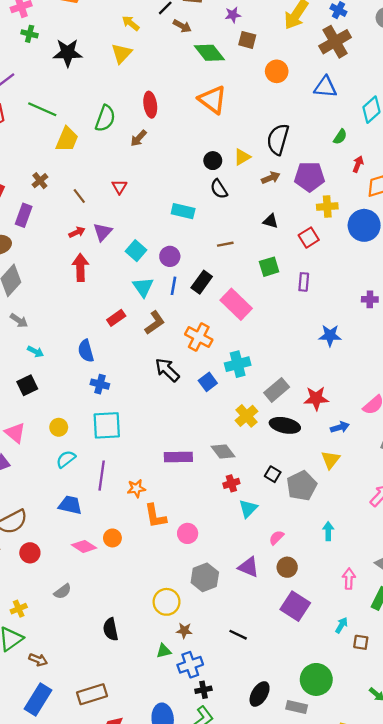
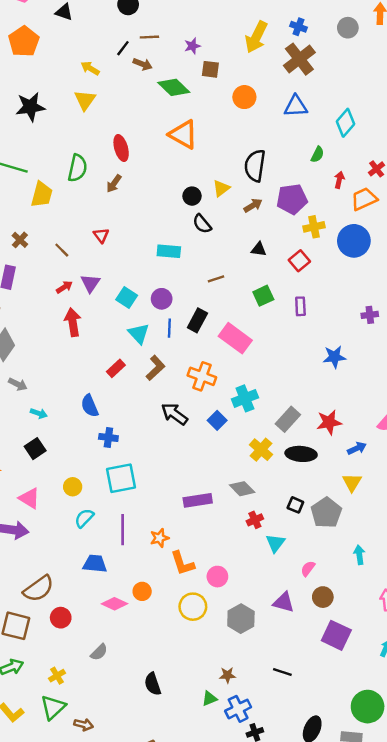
yellow circle: (167, 602) -> (193, 607), moved

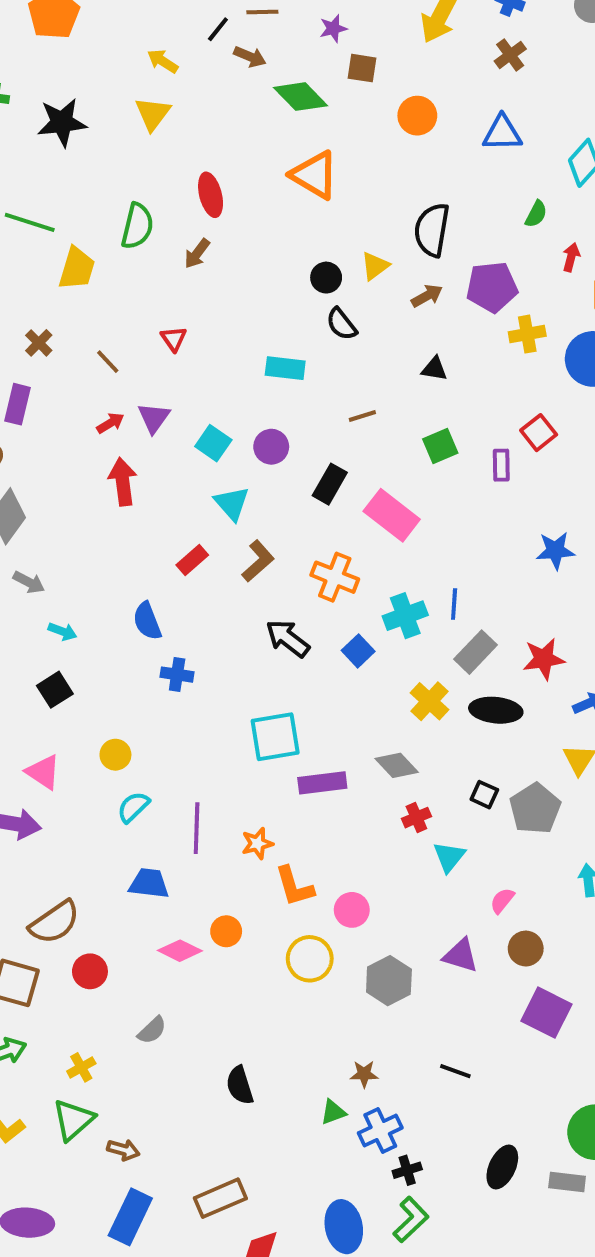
brown cross: (299, 59) -> (510, 55), size x0.6
red square: (299, 261) -> (539, 433), moved
blue line: (169, 328) -> (454, 604), moved
cyan square: (121, 478) -> (275, 737), moved

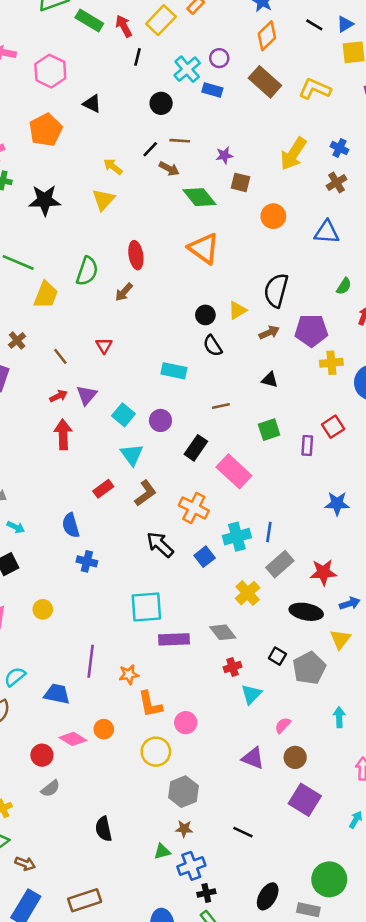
black ellipse: (496, 710) -> (306, 612), moved
cyan semicircle: (133, 807) -> (15, 677), moved
red circle: (90, 971) -> (42, 755), moved
gray hexagon: (389, 981) -> (183, 792), moved

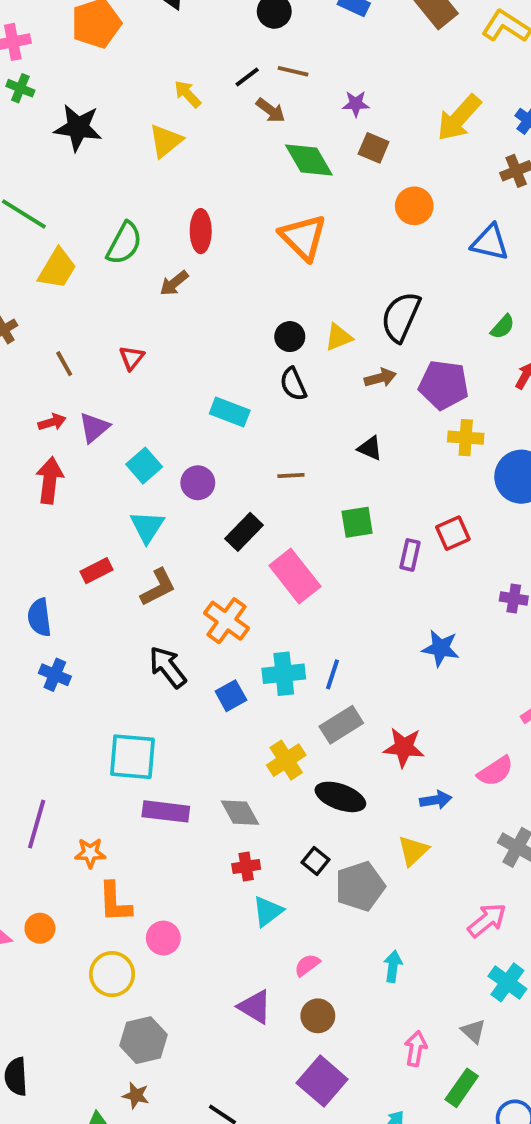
black ellipse: (306, 612) -> (340, 797), moved

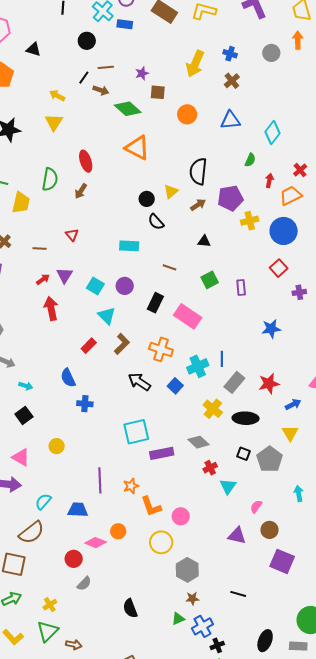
brown line: (64, 364) -> (40, 249), turned -40
brown line: (291, 476) -> (170, 267), turned 40
red square: (453, 533) -> (279, 268), moved

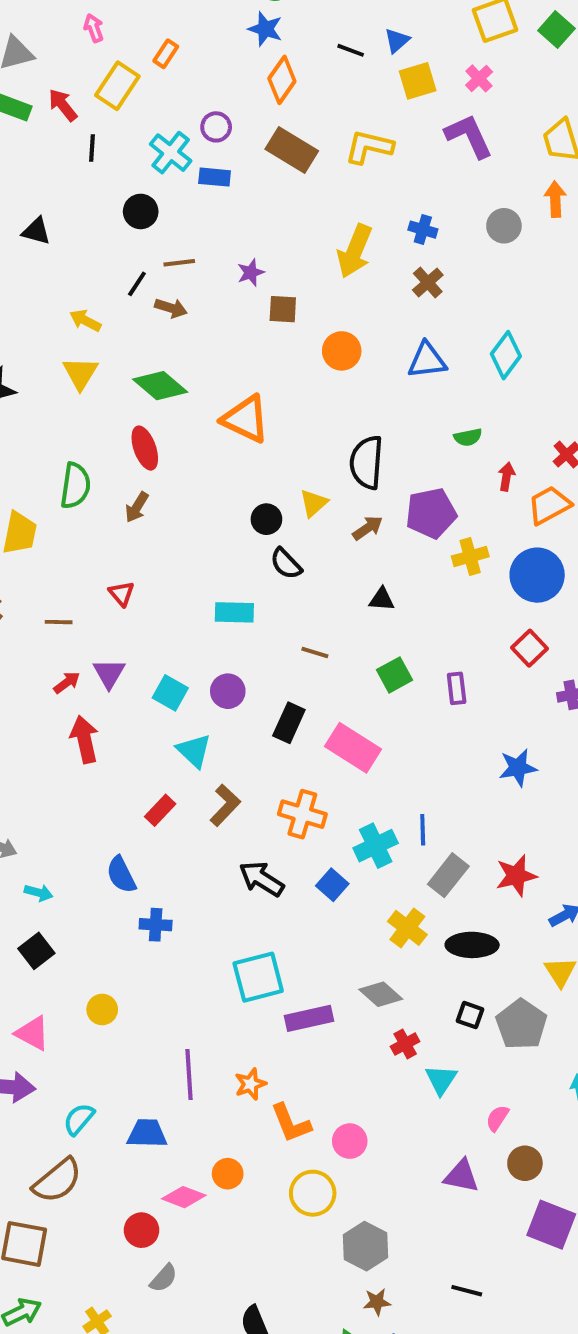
green diamond: (128, 109) -> (160, 386), moved
cyan diamond: (273, 133) -> (506, 355), moved
green semicircle: (250, 160) -> (468, 437), turned 56

